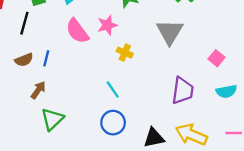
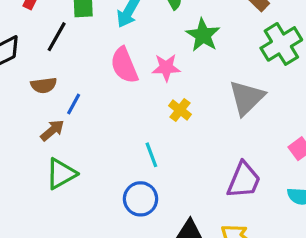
blue line: (46, 58) -> (74, 104), moved

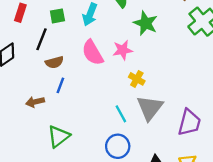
brown semicircle: (44, 85) -> (54, 62), moved
gray triangle: (247, 98) -> (150, 108), moved
brown arrow: (52, 130) -> (35, 102), moved, turned -144

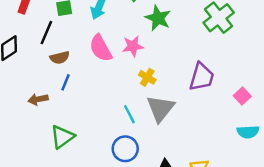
purple trapezoid: (189, 122) -> (202, 77), moved

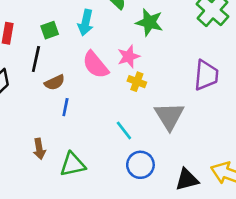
yellow cross: (147, 77) -> (137, 82), moved
brown arrow: (38, 99) -> (39, 149), moved, turned -78
cyan line: (129, 114) -> (124, 130), moved
green triangle: (62, 137) -> (73, 164), turned 35

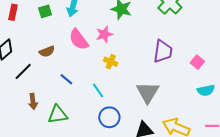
black line: (36, 59) -> (23, 71), moved, turned 30
yellow cross: (137, 82) -> (111, 62), moved
blue line: (65, 107) -> (66, 79), moved, turned -64
gray triangle: (169, 116) -> (148, 92), moved

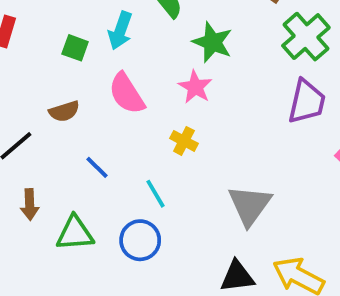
green square: (45, 11) -> (75, 48), moved, turned 32
pink star: (104, 34) -> (195, 87), moved, turned -30
purple trapezoid: (163, 51) -> (307, 102), moved
blue circle: (109, 117) -> (140, 240), moved

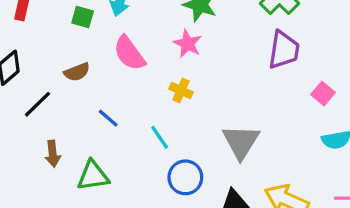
blue circle: (140, 240) -> (185, 177), moved

